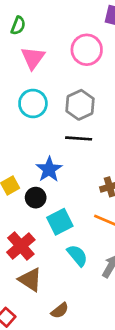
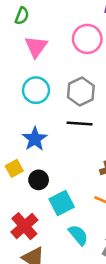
blue star: (49, 169) -> (35, 139), moved

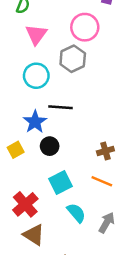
gray hexagon: (81, 91) -> (73, 59), moved
black line: (80, 124) -> (61, 107), moved
black circle: (39, 180) -> (50, 146), moved

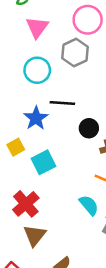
black circle: (50, 146) -> (89, 128), moved
cyan square: (61, 183) -> (43, 162), moved
cyan semicircle: (76, 213) -> (89, 205), moved
brown triangle: (34, 235) -> (35, 235), turned 35

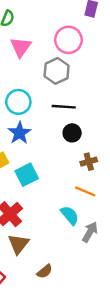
cyan circle: (37, 70) -> (18, 102), moved
black line: (62, 103) -> (64, 107), moved
black circle: (89, 128) -> (72, 133), moved

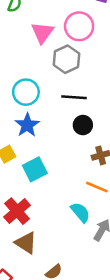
pink triangle: (21, 47) -> (42, 33), moved
brown triangle: (18, 244) -> (26, 243), turned -35

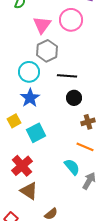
gray hexagon: (66, 59) -> (47, 51), moved

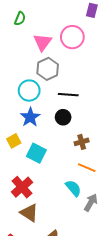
black circle: (74, 98) -> (63, 117), moved
brown cross: (88, 122) -> (82, 142), moved
cyan square: (36, 133) -> (36, 153), turned -36

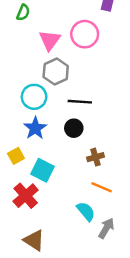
red cross: (22, 187) -> (26, 196), moved

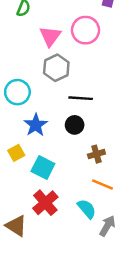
cyan circle: (34, 97) -> (17, 92), moved
red cross: (26, 196) -> (45, 203), moved
brown triangle: (34, 240) -> (16, 226), moved

